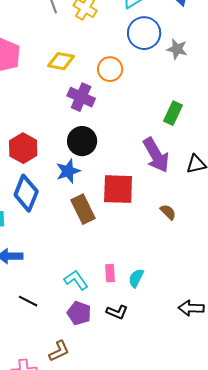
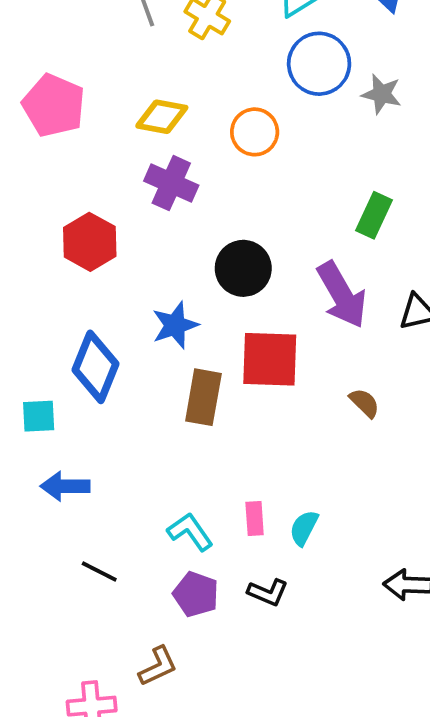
purple cross: (81, 97) -> (171, 183), moved
black circle: (82, 141) -> (243, 268), moved
red hexagon: (23, 148) -> (90, 242), moved
brown rectangle: (83, 209) -> (203, 397), turned 36

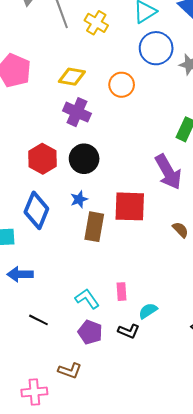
red hexagon: (90, 242) -> (42, 159), moved
black circle: (243, 268) -> (84, 159), moved
blue star: (175, 325) -> (79, 199), moved, size x0.7
cyan semicircle: (304, 528) -> (148, 311), moved, turned 30
brown L-shape: (158, 666) -> (70, 371), turned 45

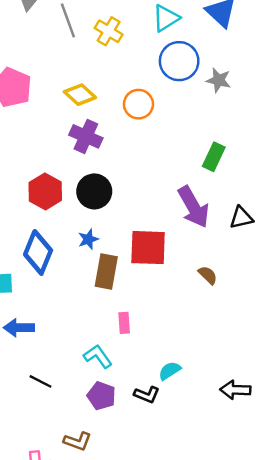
yellow diamond: (72, 77) -> (80, 95), turned 32
pink rectangle: (122, 292) -> (124, 323), moved

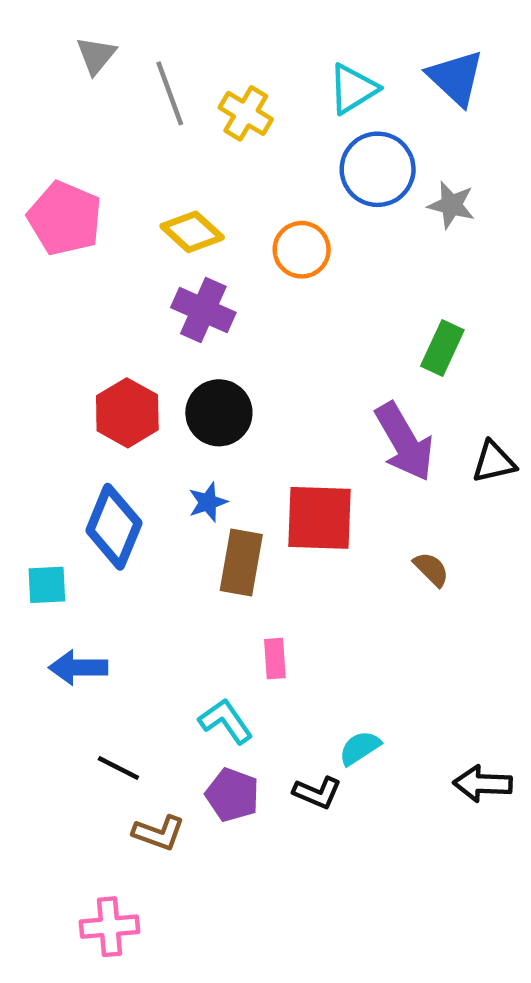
brown L-shape: (78, 441) -> (159, 833), moved

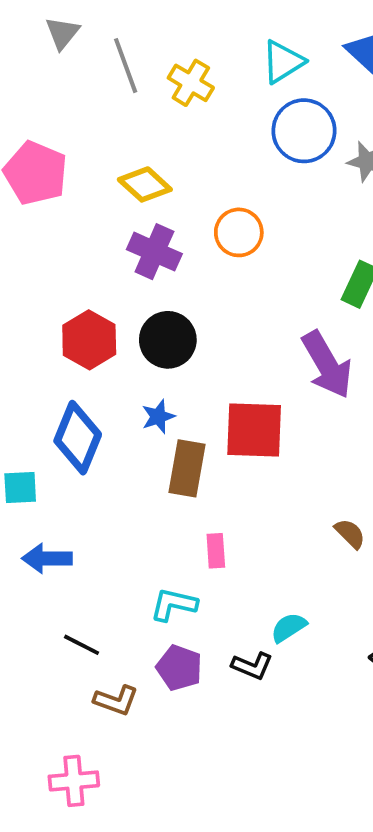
orange circle: (302, 250) -> (239, 232), moved
brown semicircle: (431, 569) -> (350, 534), moved
cyan L-shape: (226, 721) -> (174, 604), turned -42

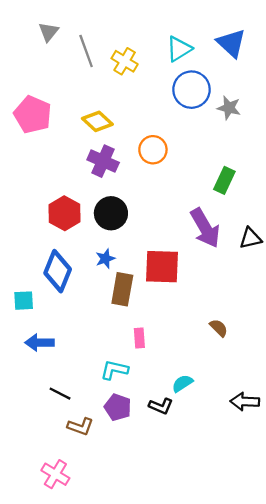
pink cross: (74, 781) -> (55, 474), turned 36

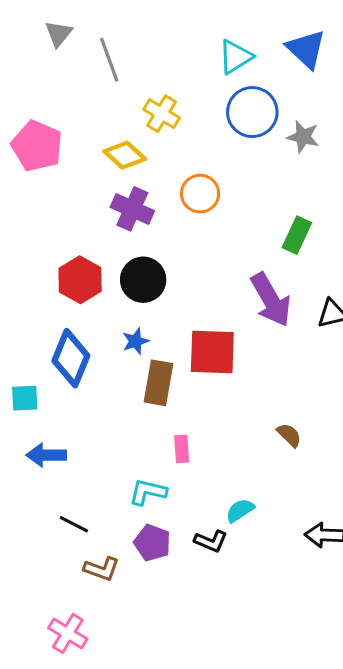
yellow cross: (125, 61) -> (162, 114), moved

